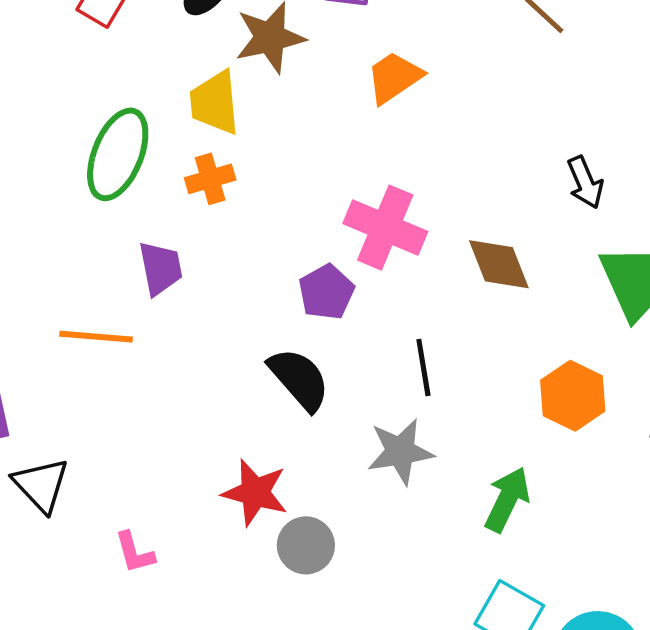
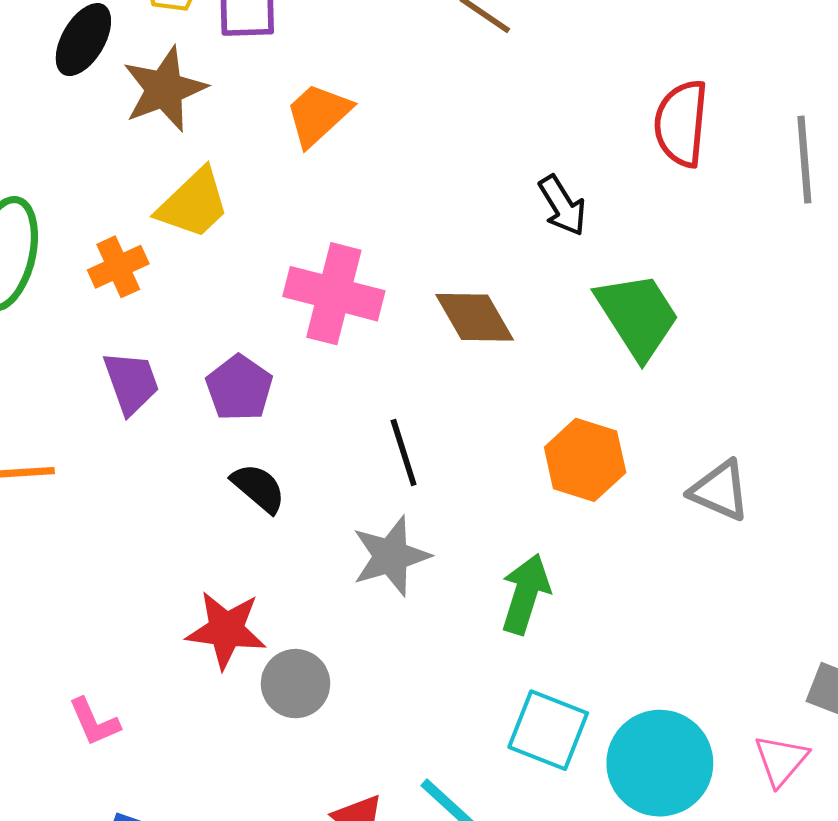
yellow trapezoid: (215, 103) -> (193, 204), moved, turned -120
purple trapezoid: (160, 268) -> (131, 382), moved
purple pentagon: (326, 292) -> (239, 388), moved
black semicircle: (299, 379) -> (258, 488), size x0.7

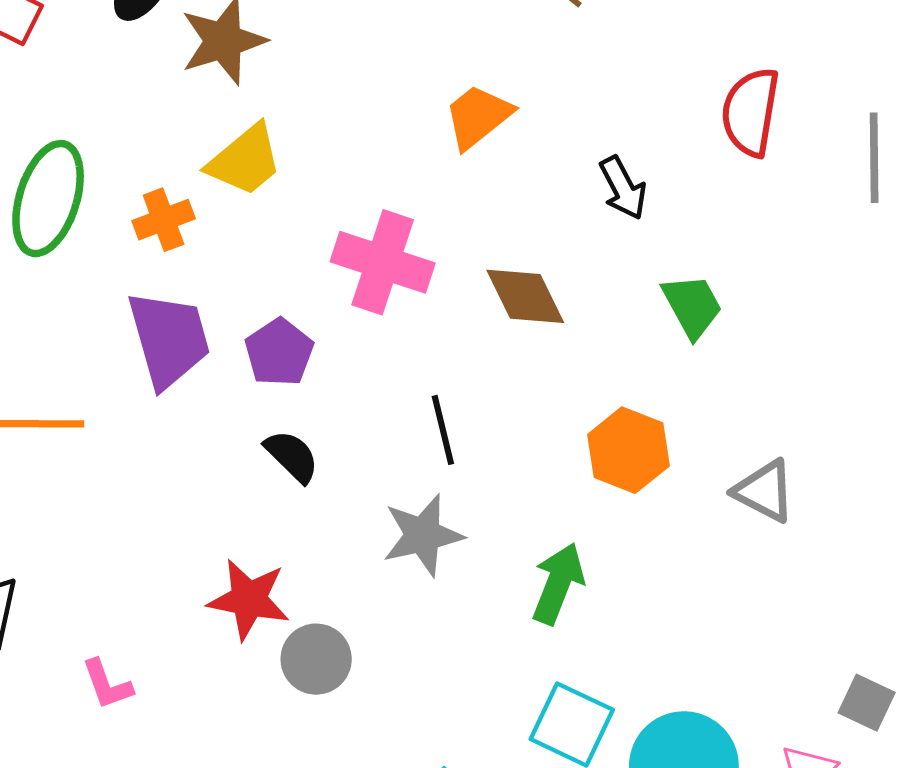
orange trapezoid: (318, 114) -> (478, 116), moved
green trapezoid: (638, 316) -> (692, 306), size x0.7
purple trapezoid: (131, 382) -> (169, 339), size x1.5

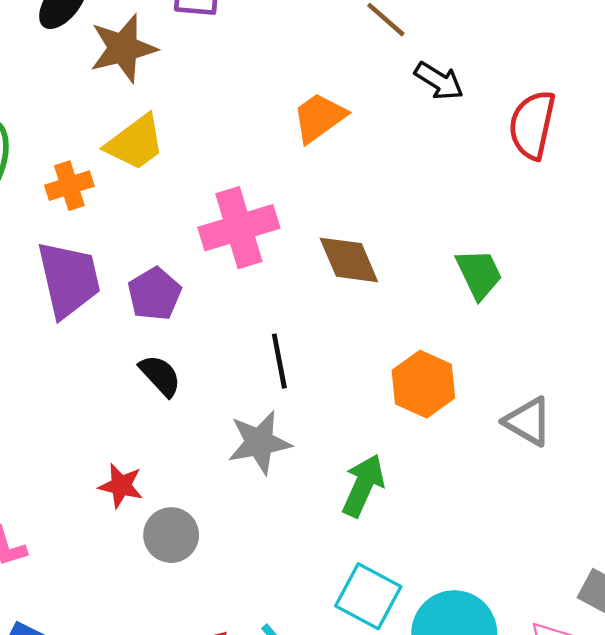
black arrow: (623, 188) -> (439, 81), moved, turned -33
pink cross: (383, 262) -> (239, 228), turned -38
red star: (249, 599) -> (121, 486), size x0.7

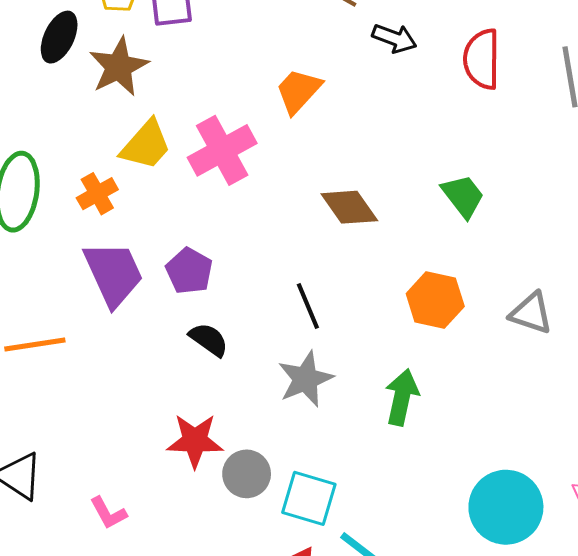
pink cross: (239, 228) -> (222, 150), moved
red star: (121, 486) -> (195, 441), size x1.4
cyan square: (368, 596) -> (309, 498), moved

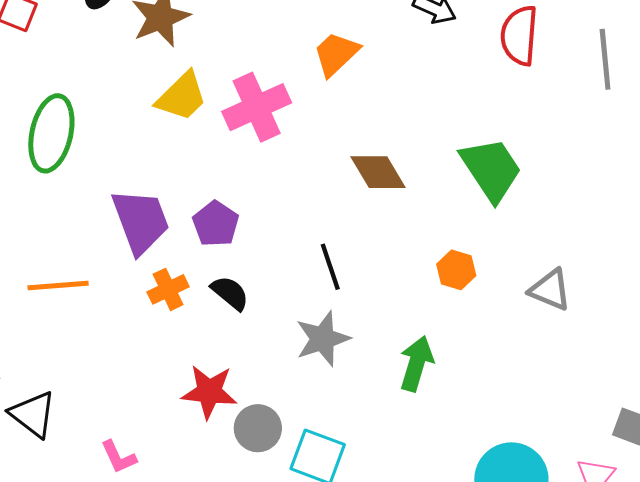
orange cross: (97, 194) -> (168, 289), moved
green trapezoid: (463, 196) -> (491, 169), size x1.5
orange hexagon: (435, 300) -> (456, 270), size x0.7

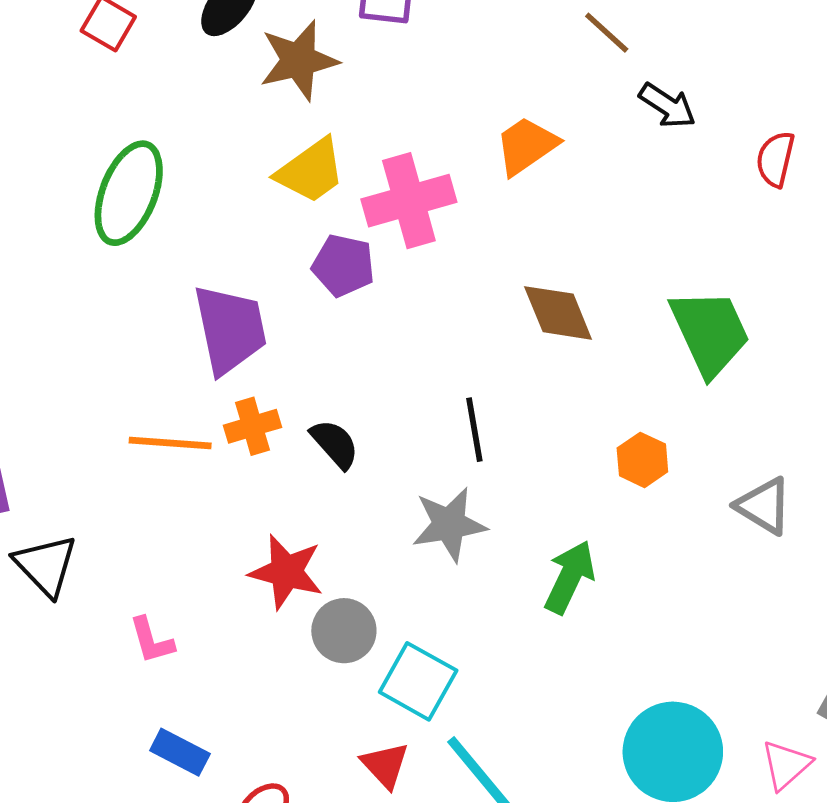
red semicircle: (519, 35) -> (775, 159), size x0.7
purple pentagon: (216, 224) -> (343, 265), moved, turned -30
orange line: (58, 285) -> (170, 443), moved

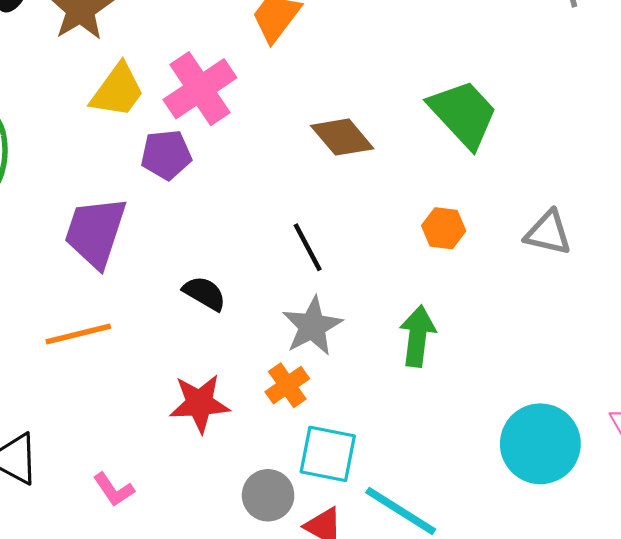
purple trapezoid: (230, 329) -> (95, 232), turned -132
orange cross: (253, 426) -> (287, 385), moved
gray circle: (344, 631) -> (268, 495), moved

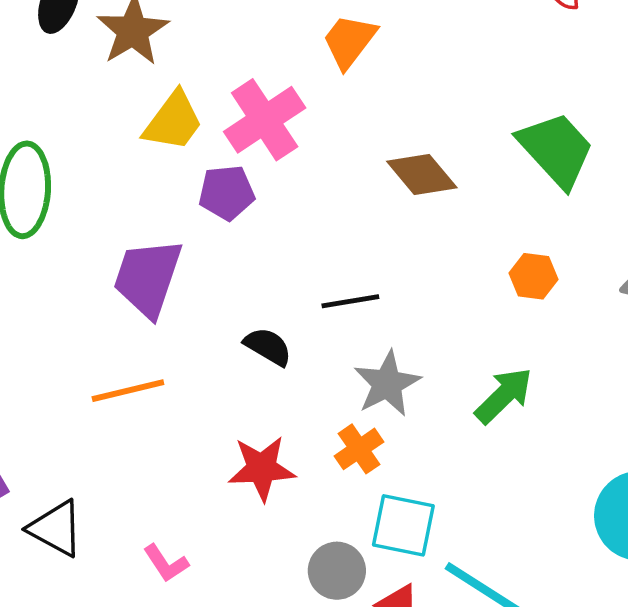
black line: (308, 247) -> (350, 301), moved, turned -72
green arrow: (418, 336) -> (504, 396), turned 38

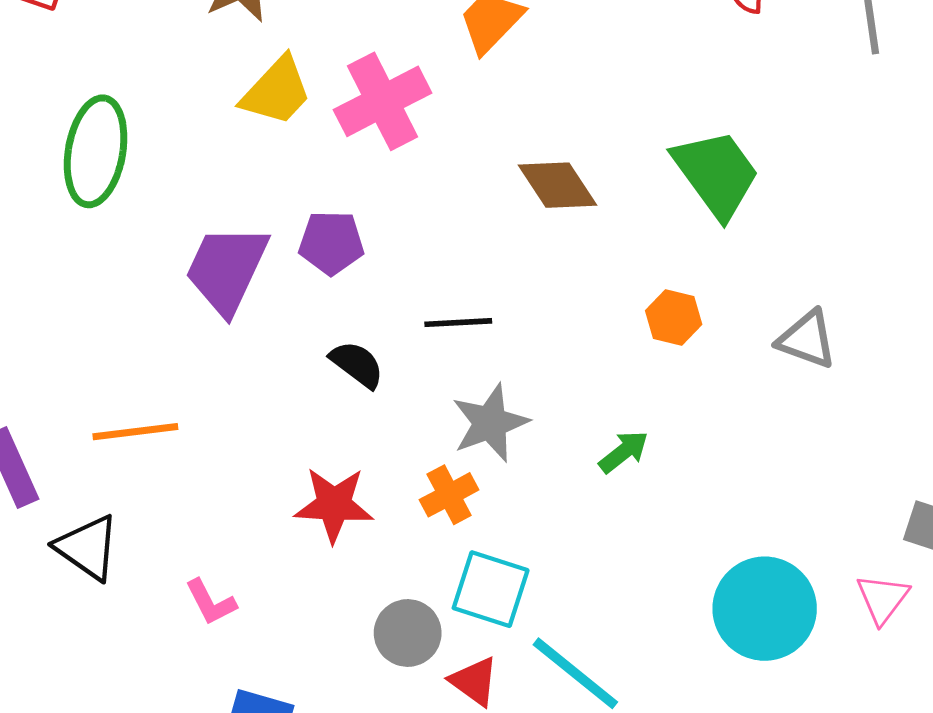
purple pentagon: (227, 193) -> (331, 243), moved
orange line: (128, 391) -> (135, 432), moved
green arrow: (504, 396) -> (624, 452), size x0.7

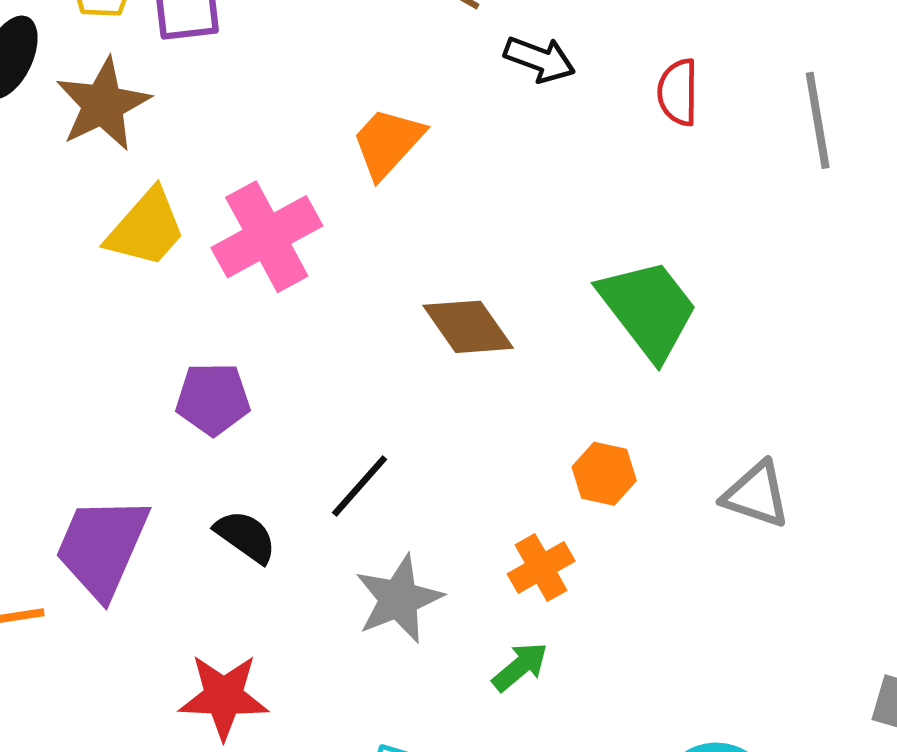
purple trapezoid: (227, 269) -> (102, 547), moved
black line: (458, 323) -> (360, 486), turned -44
green arrow: (624, 452) -> (520, 667), moved
orange cross: (449, 495) -> (541, 568), moved

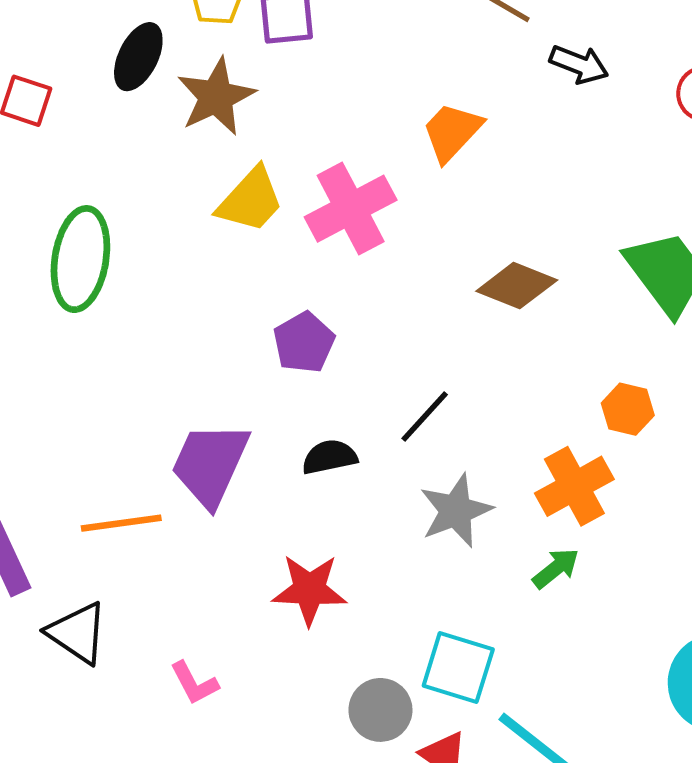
brown diamond: (468, 327) -> (517, 286), turned -34
purple pentagon: (213, 399) -> (304, 343), turned -30
black semicircle: (246, 536) -> (330, 457), turned -48
orange cross: (541, 568) -> (574, 486), size x1.4

